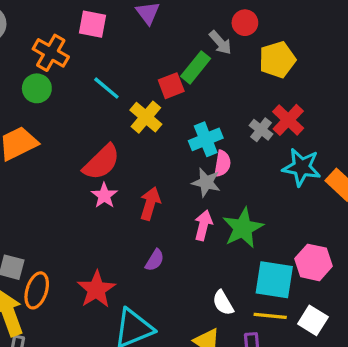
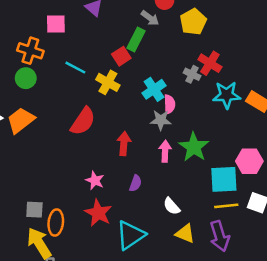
pink star: (104, 196) -> (95, 180), moved
white semicircle: (223, 303) -> (172, 206), moved

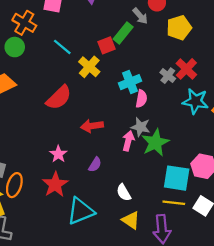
gray star: (161, 120) -> (141, 127), moved
red arrow: (124, 144) -> (92, 126), turned -115

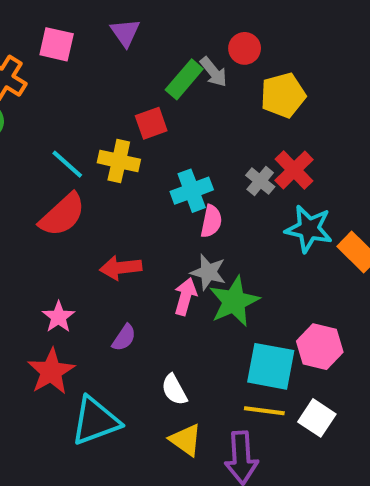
green rectangle: (123, 33) -> (184, 79), moved
cyan line: (62, 47) -> (67, 164), moved
yellow cross: (89, 67) -> (119, 161), turned -30

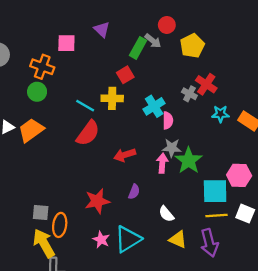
cyan star: (309, 229) -> (220, 114), size x0.7
pink star: (58, 317) -> (101, 240), moved
red star: (51, 371) -> (97, 201), moved, turned 30

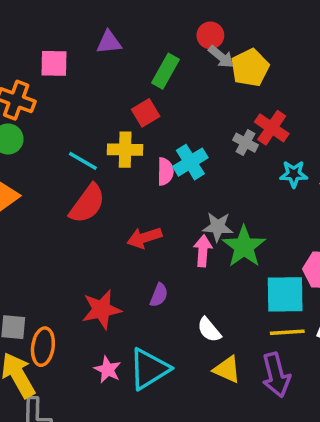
purple triangle: (102, 29) -> (109, 42), turned -49
gray arrow: (153, 41) -> (221, 57), moved
pink semicircle: (168, 120) -> (165, 171), moved

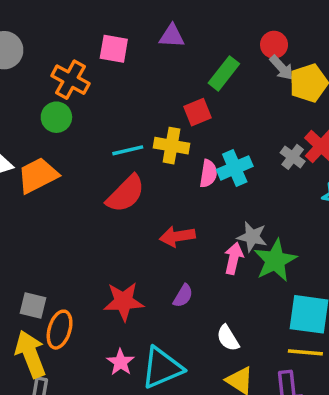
cyan line: (83, 161) -> (128, 150), turned -52

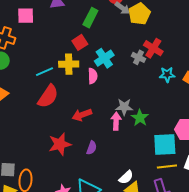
cyan cross: (235, 168) -> (104, 58), moved
green star: (275, 260) -> (140, 118), size x0.7
red star: (124, 301) -> (60, 144), moved
white semicircle: (228, 338) -> (126, 177), moved, turned -91

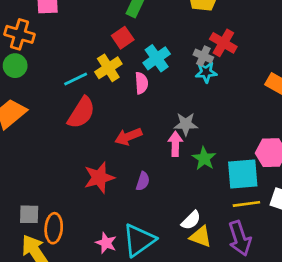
yellow cross: (69, 64) -> (108, 68), turned -30
cyan star: (167, 75) -> (206, 72), moved
green star: (140, 118) -> (204, 158), moved

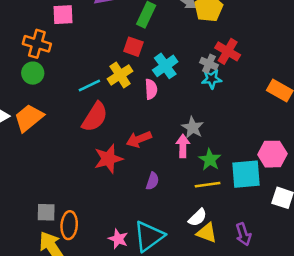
red square: (123, 38) -> (133, 47), turned -36
gray star: (186, 124) -> (193, 127), turned 30
red star: (99, 178) -> (108, 159), moved
yellow line: (246, 204) -> (208, 185), moved
purple arrow: (240, 238) -> (243, 234), size x0.7

